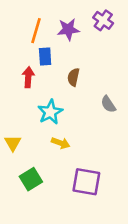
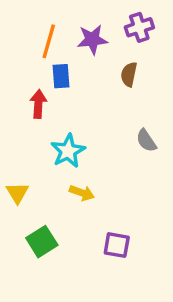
purple cross: (103, 20) -> (139, 27), turned 36
brown semicircle: (73, 77) -> (129, 74), moved
purple square: (86, 182) -> (117, 245), size x0.7

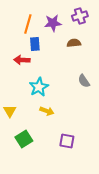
brown semicircle: (129, 74) -> (74, 43), turned 72
red arrow: (38, 104) -> (22, 60), turned -91

